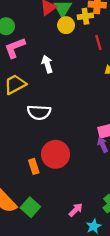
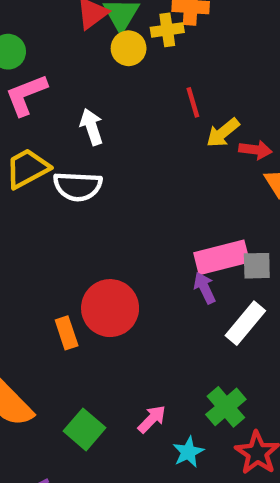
red line: (98, 42) -> (193, 102), moved
white semicircle: (39, 112) -> (78, 186), moved
green square: (30, 207) -> (84, 429), moved

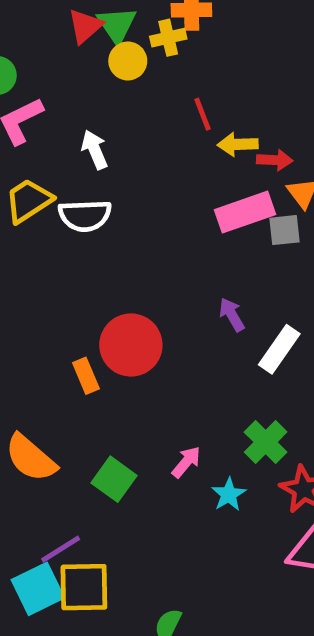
yellow arrow: (223, 133) -> (238, 144), turned 42
pink rectangle: (222, 257) -> (245, 212), moved
gray square: (257, 266) -> (285, 230), moved

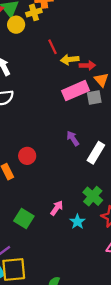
red circle: (131, 345) -> (27, 156), size x0.6

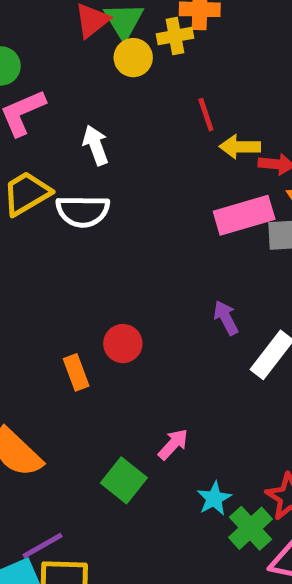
green cross: (93, 196) -> (251, 528), moved
pink arrow: (57, 208) -> (173, 444), moved
green square: (24, 218) -> (124, 480), moved

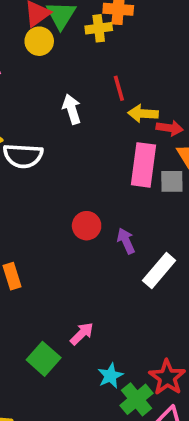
yellow circle: (133, 58) -> (39, 41), moved
white arrow: (96, 145) -> (72, 109), moved
pink rectangle: (244, 215) -> (144, 165), turned -69
red circle: (123, 344) -> (87, 226), moved

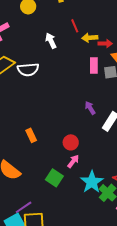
pink rectangle: (144, 165) -> (94, 65), size x0.7
red circle: (87, 226) -> (71, 142), moved
cyan star: (110, 376) -> (92, 182), size x1.6

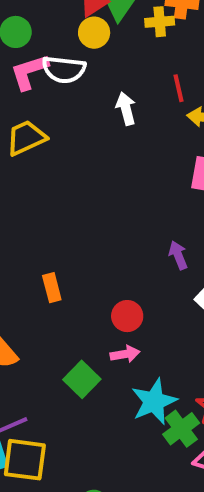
white semicircle: (28, 70) -> (64, 70), moved
pink arrow: (73, 161) -> (125, 354), turned 32

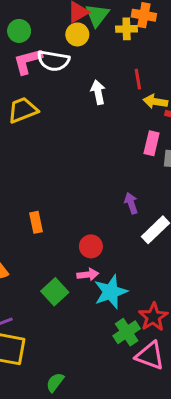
cyan star: (154, 402) -> (111, 292), moved

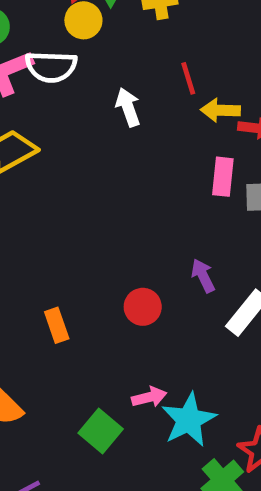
red circle: (91, 246) -> (143, 307), moved

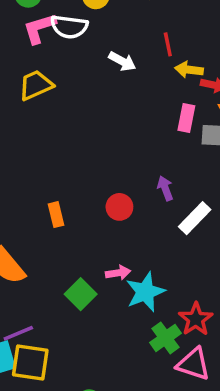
white arrow: (128, 107) -> (122, 61), turned 132

